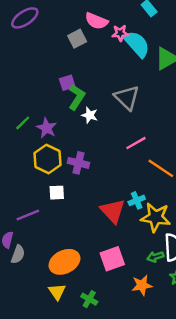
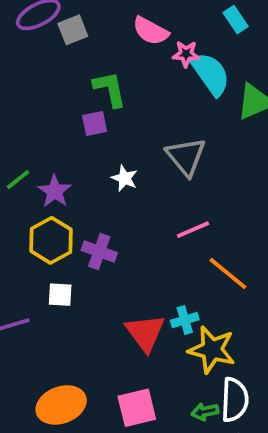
gray square: (77, 39) -> (73, 30), moved
green L-shape: (77, 97) -> (110, 89), moved, turned -50

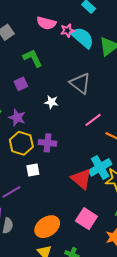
purple square: (95, 124) -> (21, 84), moved
cyan cross: (185, 320) -> (100, 167), size x1.6
pink square: (137, 408) -> (86, 219), turned -30

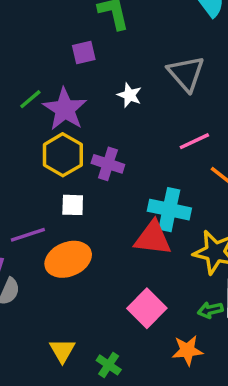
purple star: (17, 118) -> (65, 109), size x1.4
cyan cross: (100, 167) -> (169, 210), moved, turned 30
red triangle: (81, 179) -> (153, 238), turned -45
orange ellipse: (47, 227) -> (68, 259), moved

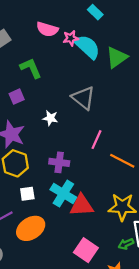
pink line: (194, 141) -> (96, 140), turned -30
purple cross: (108, 164) -> (59, 162), moved
cyan cross: (169, 210) -> (63, 194), moved, turned 30

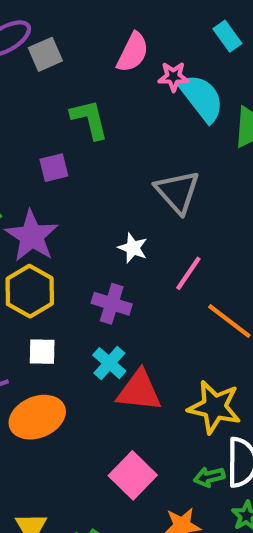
pink semicircle: (47, 29) -> (133, 52), turned -90
white star: (50, 118) -> (133, 248), moved
cyan cross: (63, 194) -> (109, 363), size x0.7

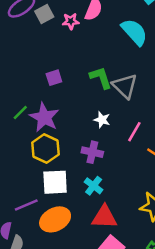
pink star: (173, 77) -> (71, 21), moved
green L-shape: (89, 119) -> (101, 78), moved
white square: (42, 352) -> (55, 182), size x1.6
red triangle: (139, 391) -> (104, 217), moved

